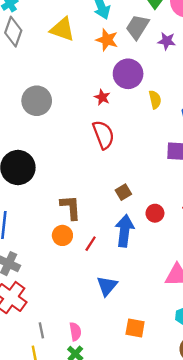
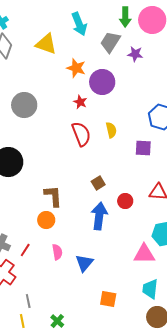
orange star: (107, 40) -> (76, 68), moved
yellow semicircle: (155, 100) -> (111, 130), moved
red line: (91, 244) -> (25, 250), moved
pink semicircle: (75, 331) -> (57, 252), moved

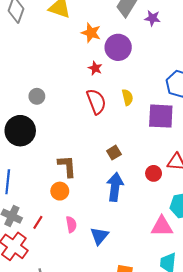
gray circle: (24, 105) -> (37, 96), moved, size x0.6
purple square: (143, 148) -> (161, 116), size x1.5
red circle: (125, 201) -> (154, 173), moved

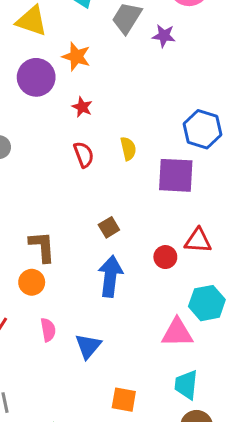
purple circle: (118, 47) -> (36, 77), moved
red semicircle: (96, 102) -> (84, 155), size x0.7

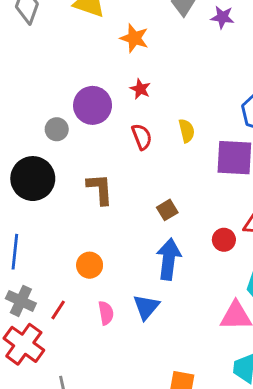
purple circle: (36, 77) -> (93, 105), moved
brown L-shape: (42, 247) -> (100, 189), moved
blue triangle: (88, 346) -> (146, 307), moved

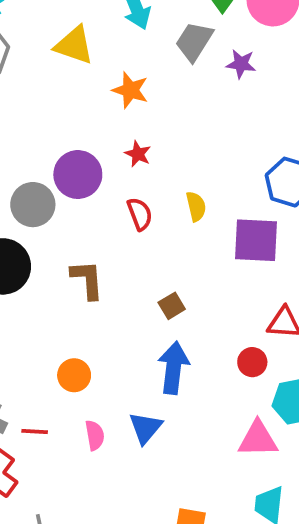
gray circle: (57, 129) -> (33, 205), size x1.5
red circle: (224, 240) -> (252, 362), moved
red line: (58, 310) -> (35, 432), turned 60

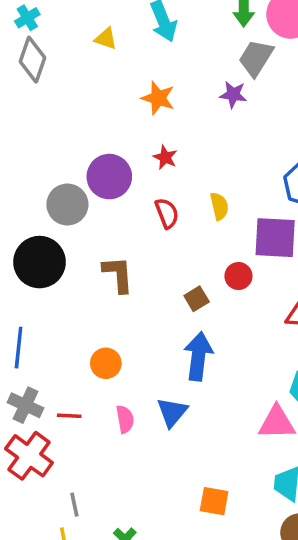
gray trapezoid: (194, 41) -> (256, 58), moved
yellow triangle: (74, 45) -> (106, 39), moved, size x0.6
purple star: (241, 64) -> (233, 95), moved
red circle: (252, 362) -> (238, 276), moved

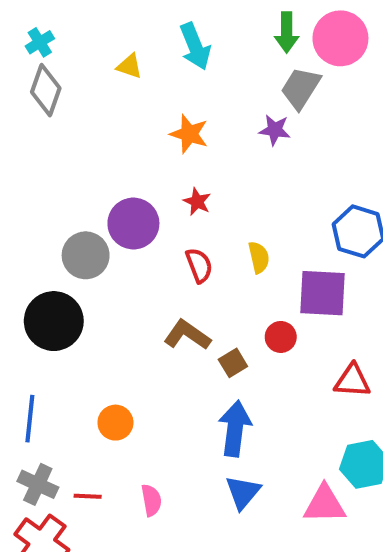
brown L-shape: (118, 274) -> (187, 335), moved, turned -51
orange circle: (106, 363) -> (115, 423), moved
blue triangle: (172, 412) -> (243, 492), moved

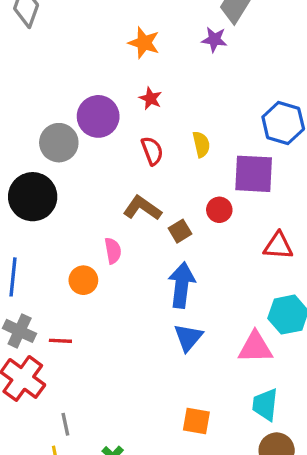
pink semicircle: (151, 500) -> (113, 251), moved

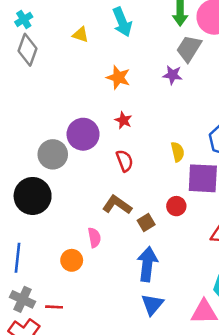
yellow semicircle: (201, 144) -> (178, 152), moved

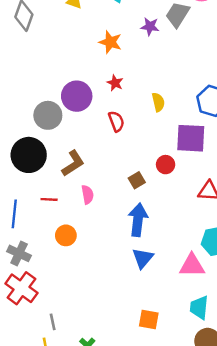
purple star: (173, 75) -> (150, 26), moved
yellow semicircle: (178, 152) -> (158, 102), moved
brown L-shape: (117, 205) -> (73, 163), moved, turned 112
orange circle: (72, 260) -> (66, 235), moved
red line: (54, 307) -> (49, 199), moved

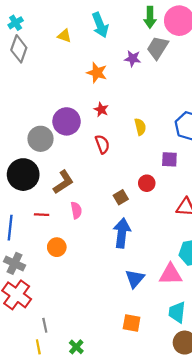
purple square: (191, 138) -> (169, 159), size x0.6
blue triangle: (143, 258) -> (135, 279), moved

